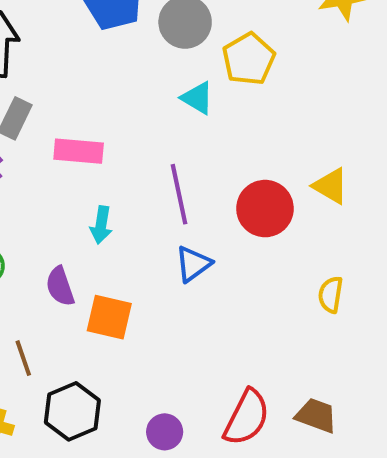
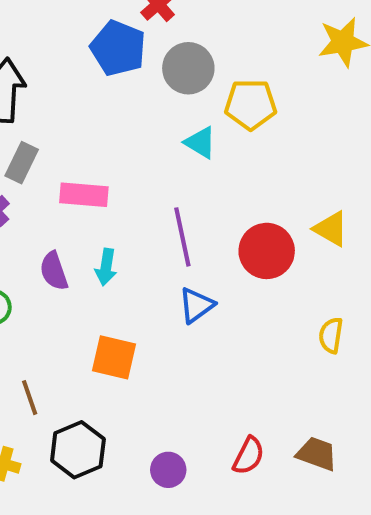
yellow pentagon: (249, 59) -> (251, 104), turned 30
purple semicircle: (60, 286) -> (54, 271), moved
red semicircle: (247, 418) -> (249, 456), size x0.7

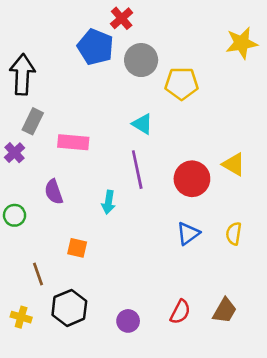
cyan triangle: (200, 143) -> (142, 124), moved
cyan arrow: (106, 267) -> (108, 202), moved
blue triangle: (196, 305) -> (188, 234), moved
orange square: (114, 357) -> (77, 248), moved, size x0.7
brown trapezoid: (317, 454) -> (225, 311), turned 100

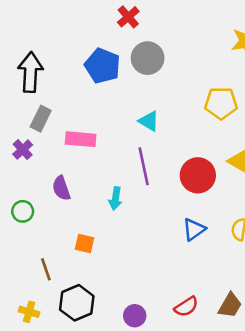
blue pentagon: (95, 47) -> (102, 66), moved
yellow pentagon: (182, 84) -> (221, 103), moved
red semicircle: (180, 312) -> (186, 307), turned 30

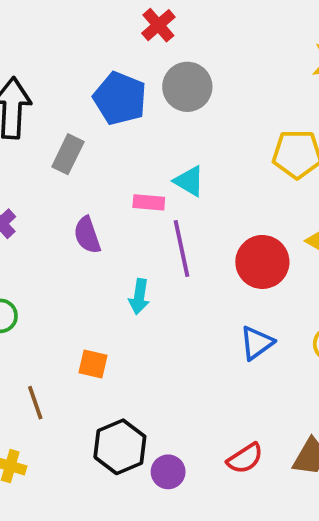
gray rectangle: (41, 119) -> (68, 154), moved
pink rectangle: (81, 139) -> (149, 202), moved, size x0.7
purple semicircle: (61, 188) -> (87, 235), moved
black hexagon: (77, 303) -> (120, 447), moved

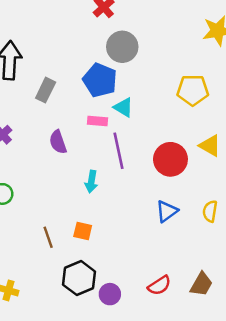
blue pentagon: (120, 98) -> (100, 80), moved
orange square: (93, 364) -> (83, 231), moved
brown line: (35, 403) -> (48, 237), moved

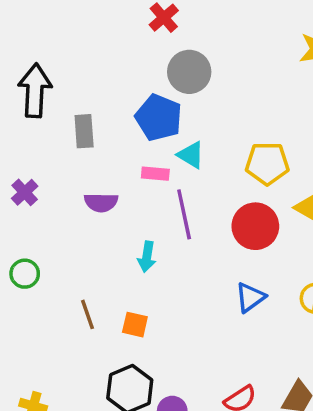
gray rectangle: (46, 90) -> (84, 131), turned -30
yellow pentagon: (193, 90) -> (267, 163), moved
purple semicircle: (58, 142) -> (101, 202), turned -70
brown line: (48, 237) -> (87, 314), moved

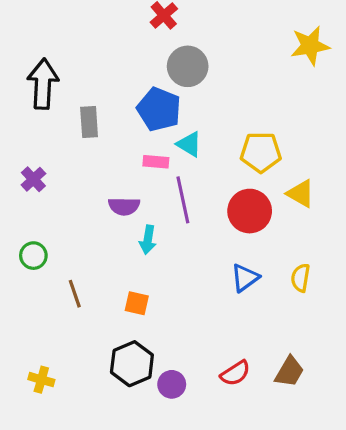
purple semicircle: (101, 202) -> (124, 206), moved
brown line: (87, 314) -> (75, 294), moved

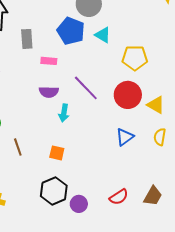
cyan triangle: (189, 144) -> (103, 35), moved
pink rectangle: (156, 162) -> (49, 61), moved
yellow triangle: (301, 194) -> (156, 105), moved
purple line: (183, 200) -> (86, 88), turned -32

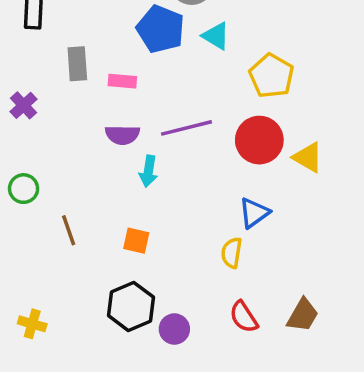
gray rectangle: (27, 39) -> (77, 64), moved
yellow pentagon: (135, 58) -> (271, 76), turned 30
purple line: (86, 88) -> (187, 128), turned -60
yellow semicircle: (160, 137) -> (232, 253), moved
red semicircle: (119, 197) -> (244, 317), turned 90

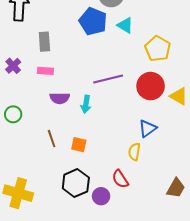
pink rectangle: (122, 81) -> (45, 71), moved
purple semicircle: (122, 135) -> (60, 98), moved
brown line: (69, 230) -> (52, 139), moved
red semicircle: (244, 317) -> (120, 179), moved
yellow cross: (32, 324) -> (18, 193), size x1.8

